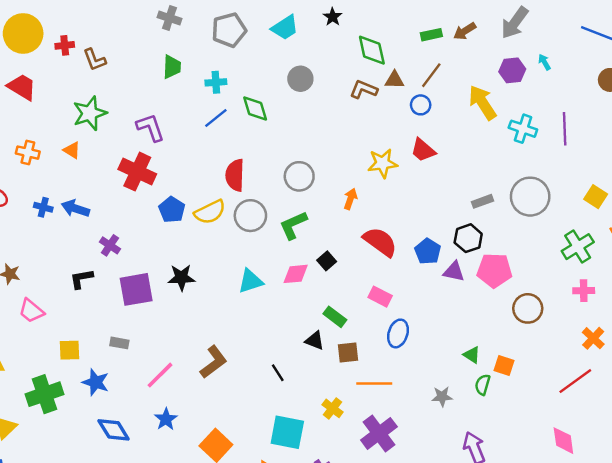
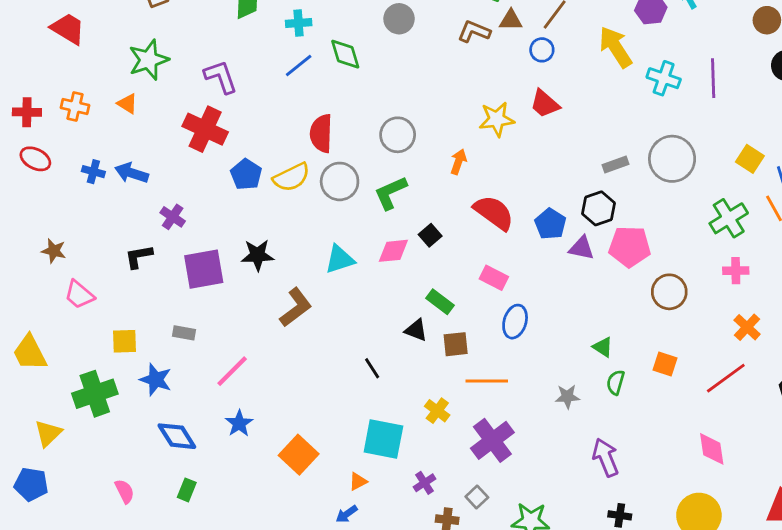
brown L-shape: (214, 362) -> (296, 307), moved
orange square: (504, 366) -> (665, 364), moved

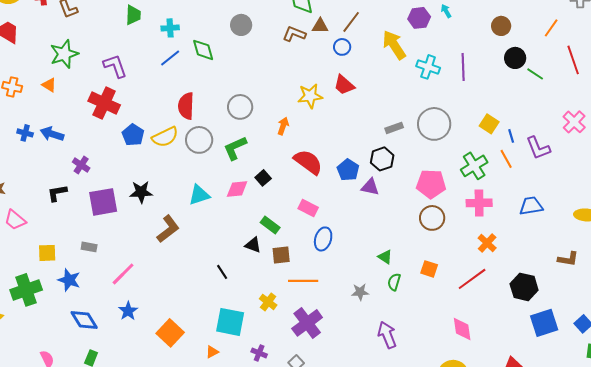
pink pentagon: (630, 247) -> (431, 184), moved
pink cross: (736, 271) -> (479, 203), size x1.4
purple cross: (424, 483) -> (259, 353), turned -35

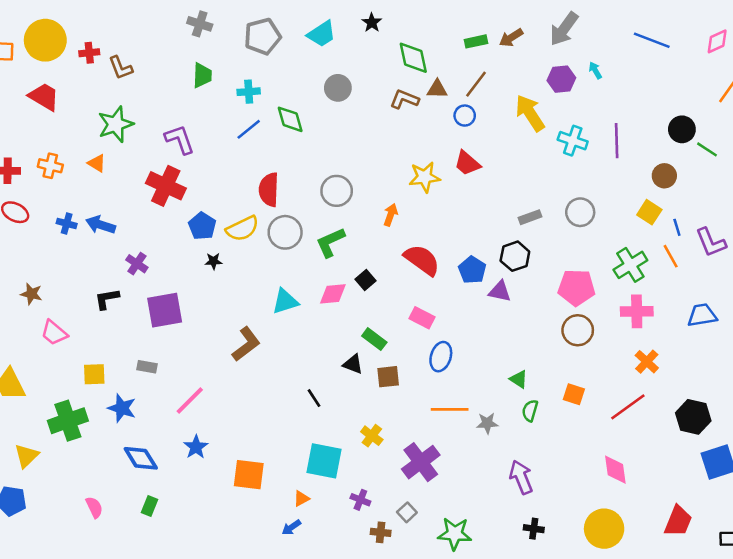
brown circle: (501, 26) -> (664, 176), moved
gray circle: (434, 124) -> (580, 212), size x0.7
black star: (141, 192) -> (214, 261), moved, size x0.6
orange line: (303, 281) -> (450, 409), moved
orange square: (170, 333) -> (249, 475), turned -36

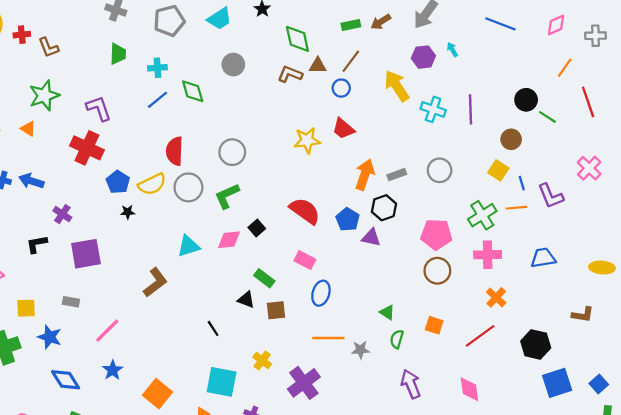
orange arrow: (391, 215) -> (365, 175), moved, size x1.6
orange line: (671, 256) -> (516, 208), turned -66
orange square: (249, 475) -> (157, 394), turned 32
purple arrow: (521, 477) -> (411, 384), moved

